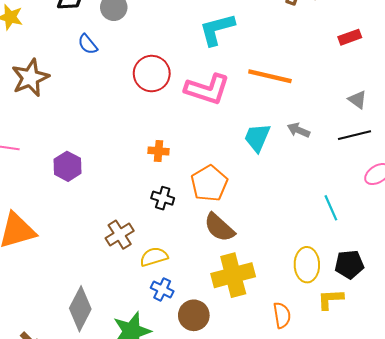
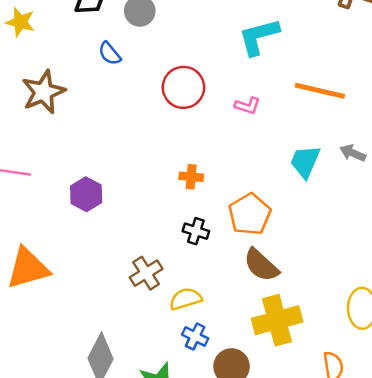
pink L-shape: (207, 89) -> (247, 106), size x0.5

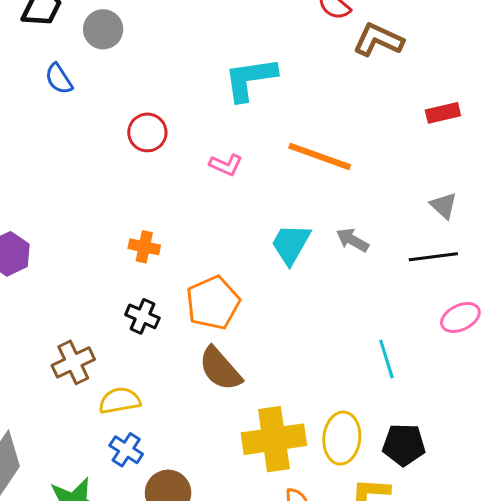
red circle: (183, 87) -> (147, 132), size x0.7
yellow cross: (277, 320) -> (274, 439), moved

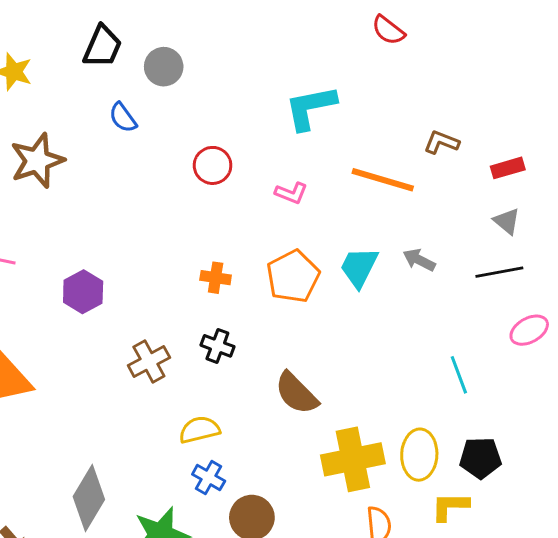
brown L-shape: (378, 40) -> (441, 142), moved, size x0.7
red rectangle: (443, 113) -> (508, 168), moved
orange pentagon: (213, 303) -> (293, 276), moved
brown cross: (73, 362) -> (149, 362), moved

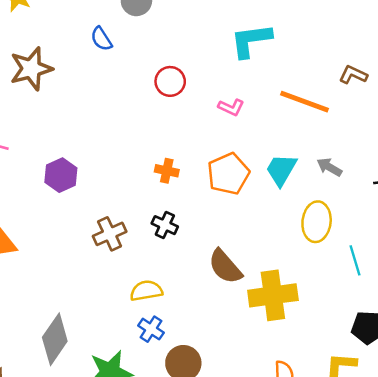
yellow ellipse: (419, 455) -> (317, 222), moved
yellow cross: (353, 459) -> (273, 295), moved

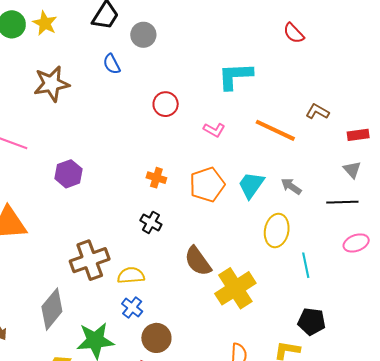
brown cross: (110, 234) -> (90, 260), moved, size x1.4
yellow cross: (273, 295) -> (235, 288), turned -30

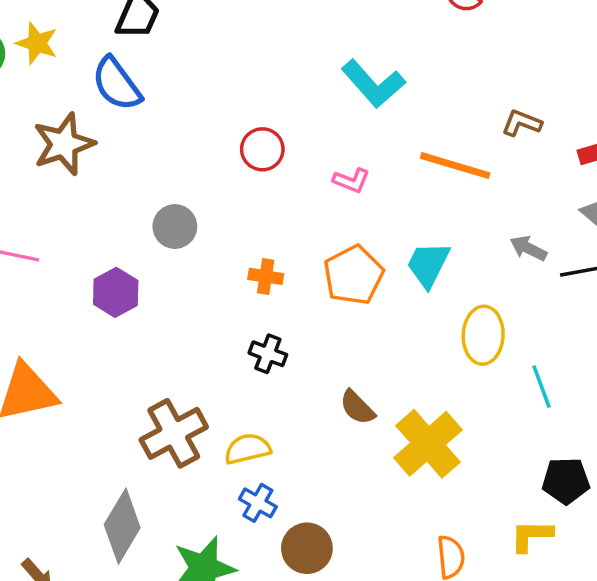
gray circle: (143, 35) -> (175, 227), moved
blue semicircle: (112, 64) -> (117, 84), moved, size x1.6
cyan L-shape: (235, 76) -> (373, 84), turned -120
gray arrow: (291, 186) -> (528, 248), moved
brown semicircle: (198, 261) -> (357, 407), size x0.7

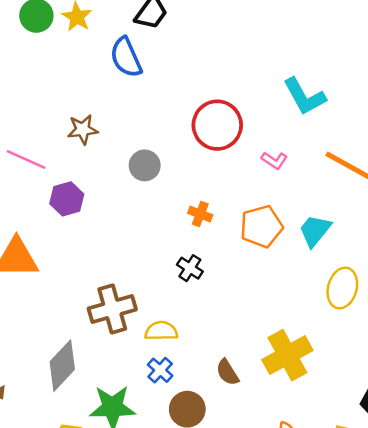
brown star: (64, 144) -> (83, 130), moved, size x0.7
red circle: (262, 149) -> (217, 125), size x1.6
purple hexagon: (116, 292) -> (67, 199), moved
brown semicircle: (357, 407) -> (227, 372), moved

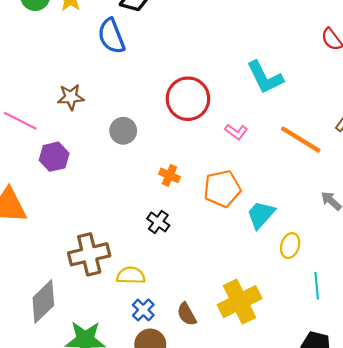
cyan trapezoid: (315, 231) -> (261, 215), moved
yellow ellipse: (342, 288) -> (290, 246), size x0.7
blue cross: (160, 370) -> (143, 310), moved

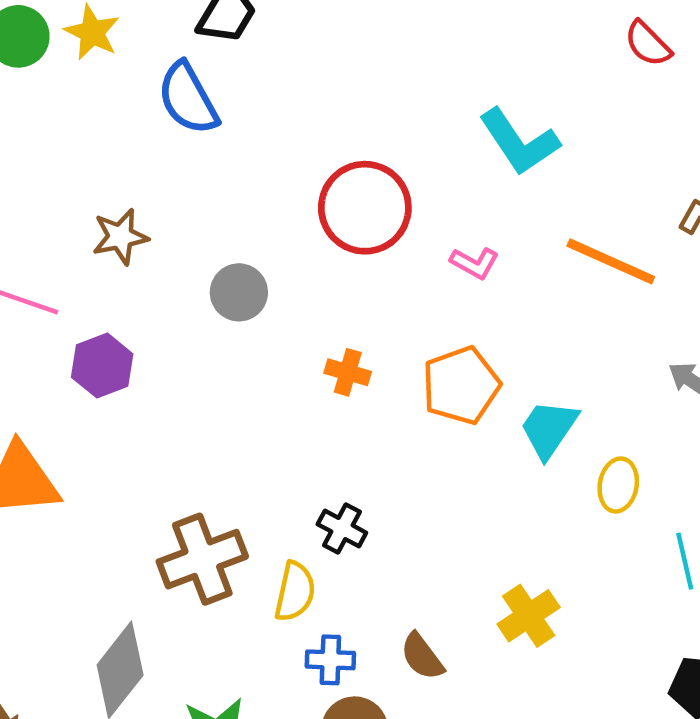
black cross: (158, 222) -> (342, 528), moved
yellow semicircle: (131, 275) -> (295, 592), turned 108
yellow cross: (240, 302) -> (529, 616), size x0.7
blue cross: (143, 310) -> (330, 660), turned -35

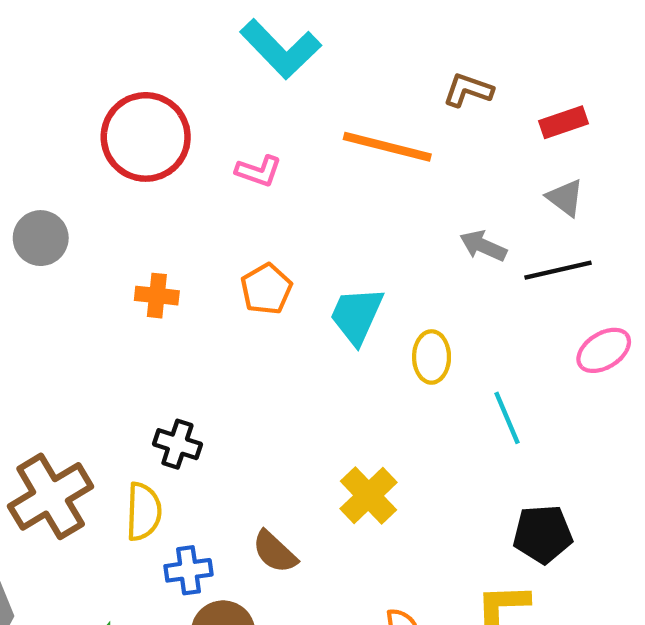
orange pentagon: (461, 385) -> (266, 289), size x0.7

